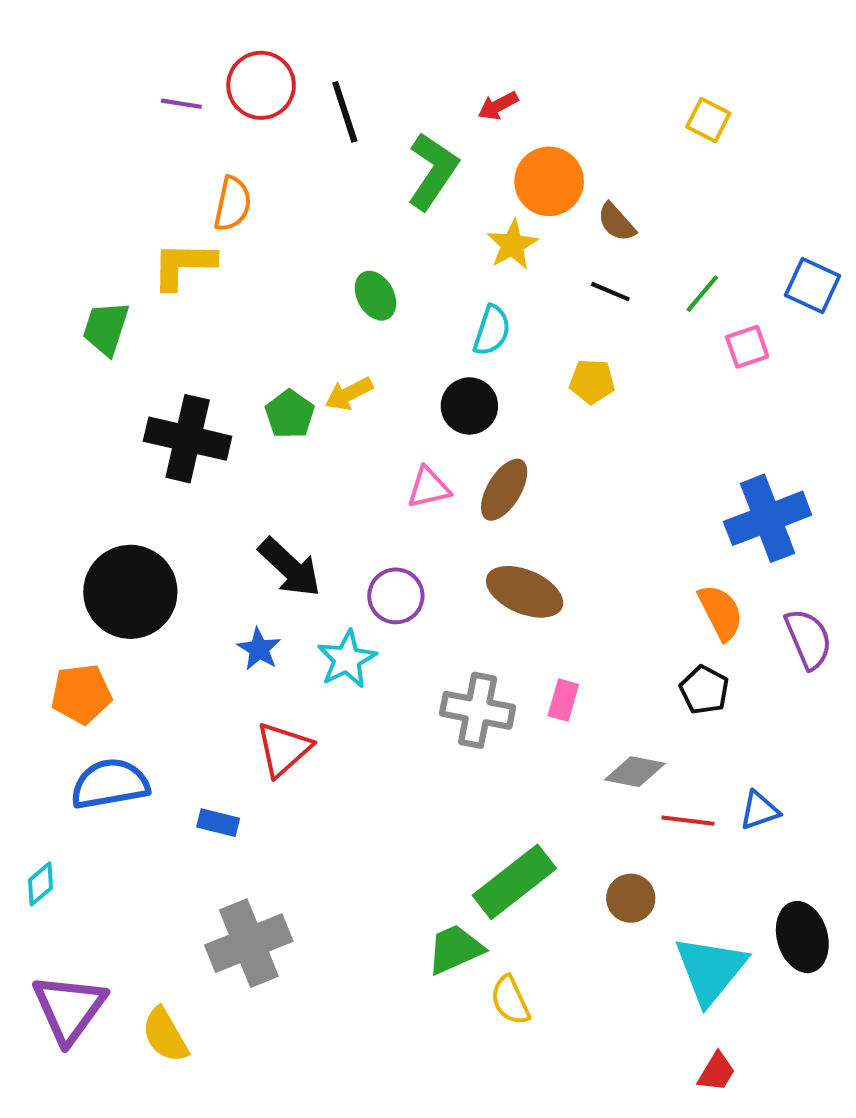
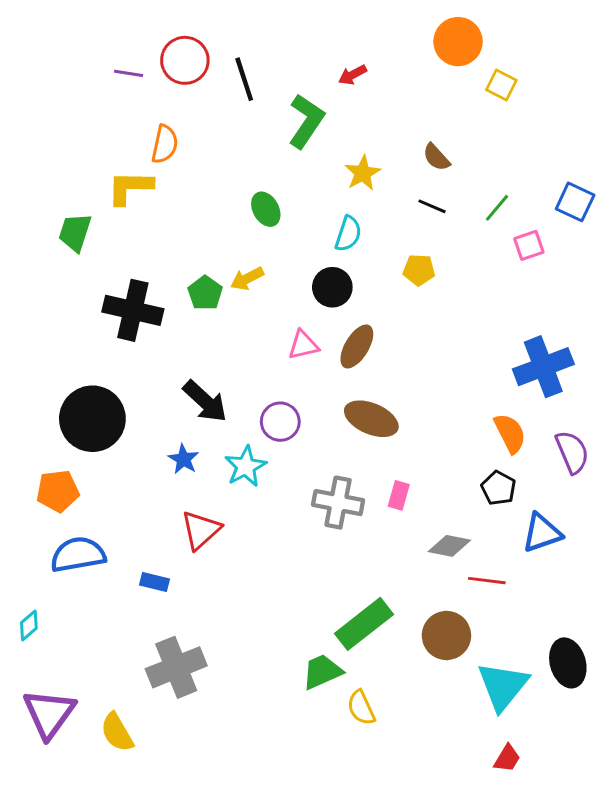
orange circle: (549, 181) -> (458, 42), moved
blue triangle: (759, 810) -> (542, 533), moved, size x1.4
brown circle: (631, 898) -> (446, 636), size x1.4

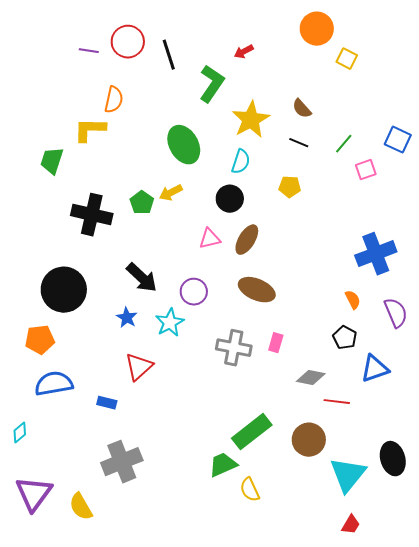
yellow star: (363, 173) -> (251, 120), size x1.5
green ellipse: (266, 209) -> (184, 145), size x1.6
orange semicircle: (510, 433) -> (353, 300), size x0.7

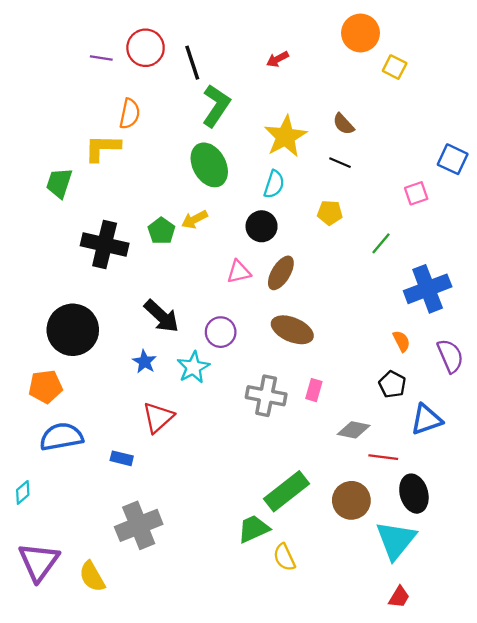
green L-shape: (212, 84) -> (216, 106), moved
green line: (344, 144) -> (381, 243), moved
black ellipse: (393, 459) -> (414, 494), moved

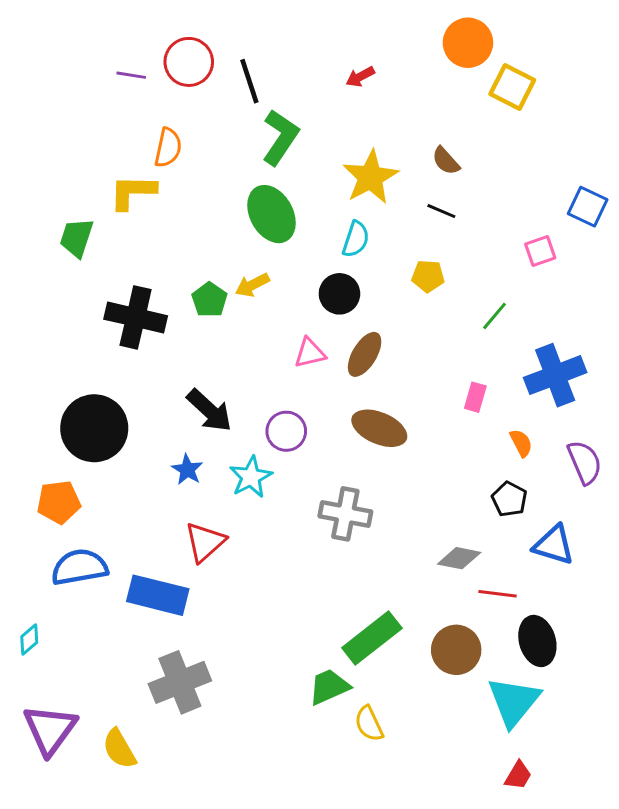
yellow square: (395, 67) -> (512, 87), size x1.4
pink rectangle: (314, 390) -> (475, 397), moved
blue triangle: (426, 420) -> (554, 545), turned 36
blue rectangle: (122, 458) -> (158, 595), size x2.0

